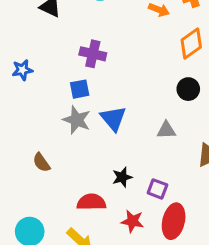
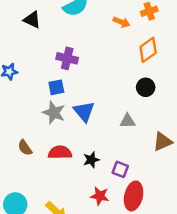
red semicircle: (91, 202) -> (60, 153), moved

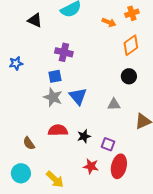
brown semicircle: (25, 148) -> (29, 143), moved

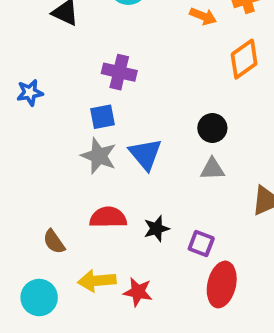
black circle: (129, 76) -> (212, 128), moved
red star: (91, 166) -> (138, 292), moved
yellow arrow: (55, 179) -> (97, 281), moved, turned 132

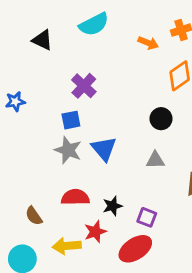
purple cross: (119, 72) -> (84, 86), turned 30
black circle: (212, 128) -> (161, 119), moved
red ellipse: (222, 284) -> (135, 249), moved, turned 44
red star: (138, 292) -> (95, 232), moved, turned -30

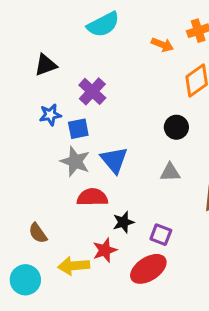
black triangle: (42, 40) -> (46, 65), moved, turned -45
blue star: (15, 102) -> (50, 115), moved
red semicircle: (75, 197) -> (92, 197), moved

